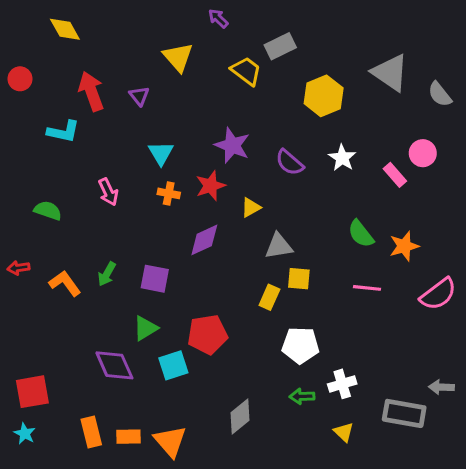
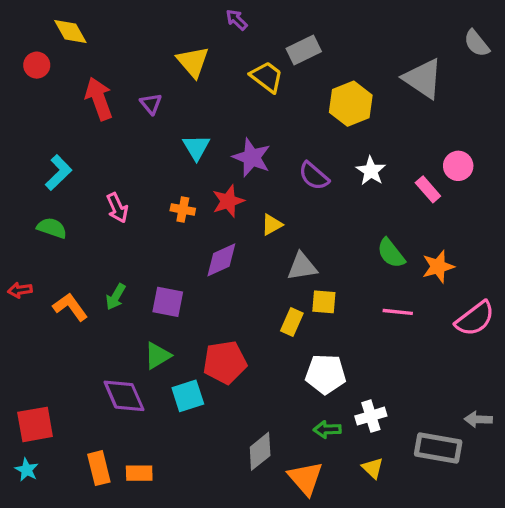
red circle: (20, 79) -> (37, 65), moved
gray semicircle: (440, 94) -> (477, 43), moved
cyan L-shape: (63, 131) -> (59, 173), moved, turned -56
cyan triangle: (161, 153) -> (196, 147), moved
orange triangle: (170, 441) -> (305, 478), moved

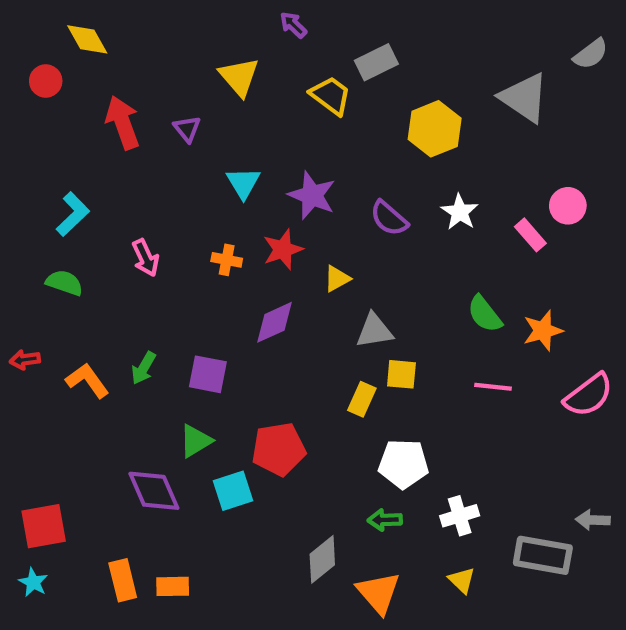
gray semicircle: (477, 43) -> (591, 54), turned -88
green arrow: (327, 429) -> (385, 520), moved

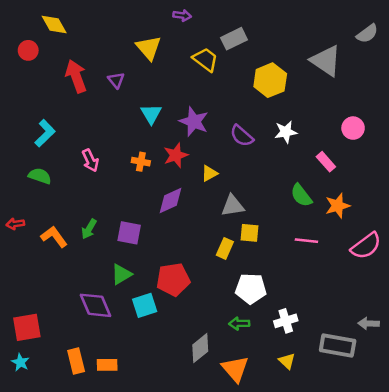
purple arrow: (293, 25) -> (182, 15), turned 144
white star: (460, 212) -> (286, 132), turned 30
pink rectangle: (530, 235) -> (326, 162), moved

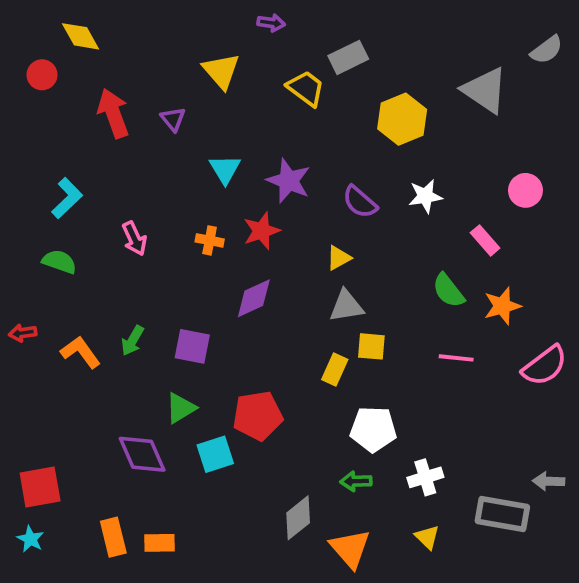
yellow triangle: (209, 173) -> (339, 258), moved

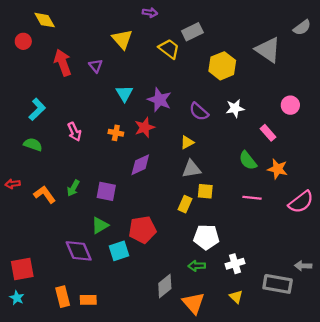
orange star: (502, 306) -> (278, 169), turned 30

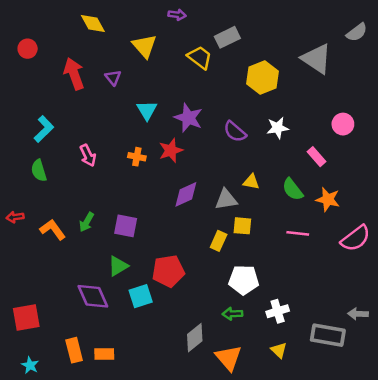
yellow diamond: (45, 20) -> (93, 24), moved
yellow triangle: (187, 142) -> (251, 182), moved, turned 40
green semicircle: (33, 145) -> (39, 171), turned -126
purple diamond: (140, 165) -> (186, 194), moved
cyan star: (17, 298) -> (30, 365), moved

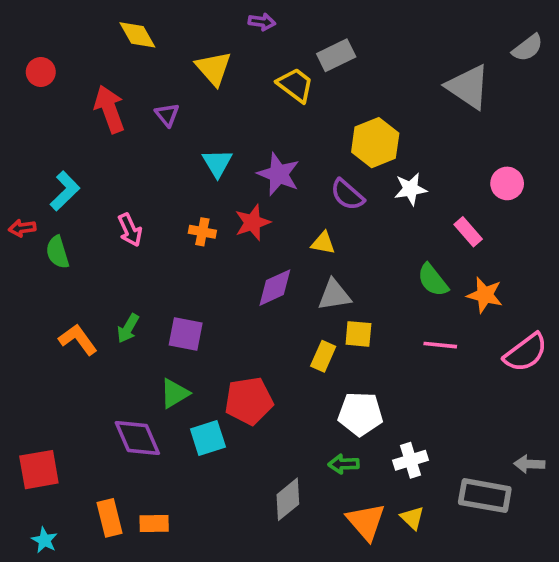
yellow hexagon: (263, 78) -> (375, 143), moved
yellow triangle: (251, 182) -> (323, 243), moved
red arrow: (15, 217) -> (22, 228), moved
orange triangle: (229, 358) -> (366, 522), moved

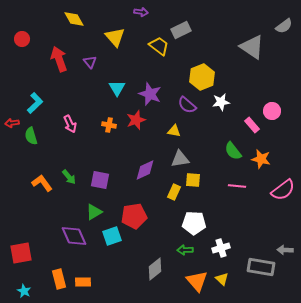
pink circle: (507, 183) -> (272, 111), moved
purple diamond: (275, 288) -> (145, 170), moved
green arrow: (128, 328) -> (69, 177), turned -70

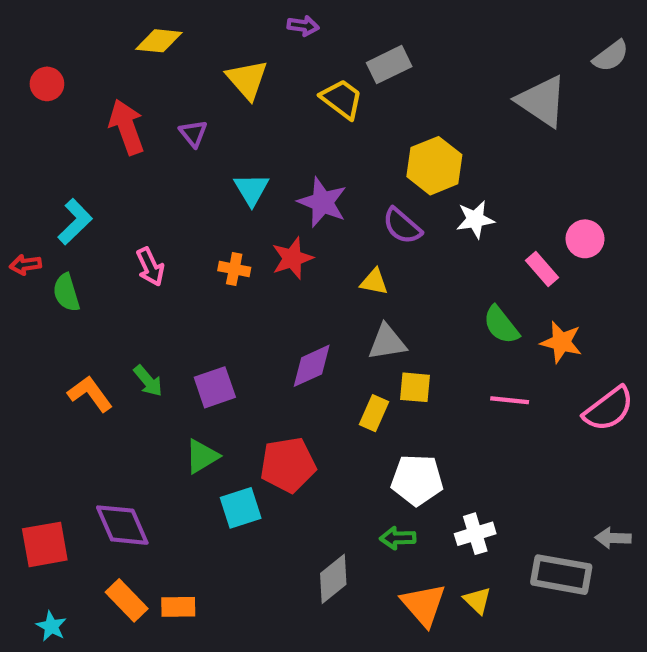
yellow diamond: (74, 19) -> (159, 41), turned -55
purple square: (100, 180) -> (215, 387), turned -30
purple diamond: (74, 236) -> (122, 525), moved
orange rectangle: (59, 279) -> (127, 600), turned -30

